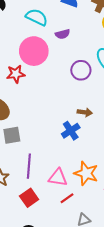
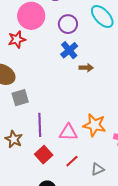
purple circle: (81, 70) -> (68, 24), moved
blue cross: (71, 131) -> (69, 50), moved
red line: (67, 198) -> (72, 161), moved

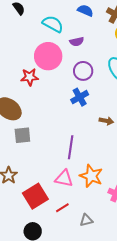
brown arrow: (86, 68) -> (106, 121), moved
purple line: (40, 125) -> (71, 147), moved
red square: (44, 155) -> (35, 196), size x1.4

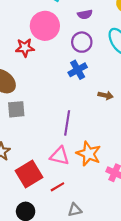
purple semicircle: (77, 42) -> (85, 14), moved
gray triangle: (86, 220) -> (75, 210), moved

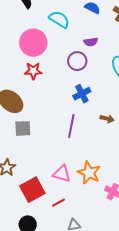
pink circle: (45, 26) -> (33, 43), moved
purple circle: (82, 42) -> (77, 61), moved
purple line: (67, 123) -> (71, 126), moved

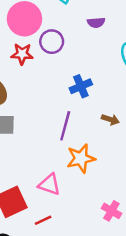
purple circle: (77, 61) -> (52, 42), moved
orange star: (89, 173) -> (81, 158), moved, turned 30

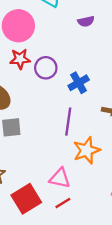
purple circle: (52, 42) -> (46, 68), moved
red line: (43, 220) -> (63, 203), moved

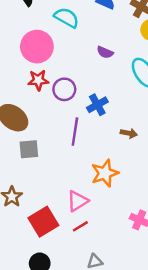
purple semicircle: (86, 21) -> (105, 52), moved, turned 35
purple line: (68, 122) -> (75, 132), moved
pink triangle: (60, 178) -> (78, 201), turned -45

